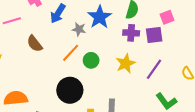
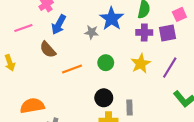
blue arrow: (58, 14) -> (59, 25), moved
orange line: (71, 53) -> (72, 69), moved, turned 30
black circle: (70, 90) -> (104, 98), moved, size x0.7

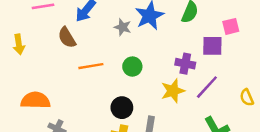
purple cross: (144, 32) -> (185, 64), moved
yellow star: (141, 64) -> (173, 91), moved

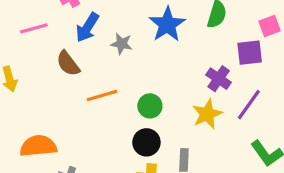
gray star: (123, 27) -> (122, 44), moved
purple cross: (185, 64) -> (219, 79), turned 30
green circle: (132, 67) -> (150, 106), moved

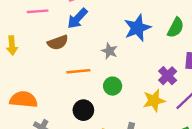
gray star: (122, 44) -> (109, 51), moved
brown semicircle: (68, 64) -> (58, 42), turned -84
black circle: (146, 142) -> (83, 110), moved

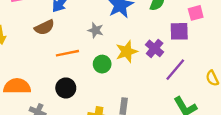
yellow star: (154, 100) -> (127, 52), moved
black circle: (83, 110) -> (66, 88), moved

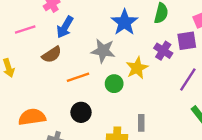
gray star: (96, 30) -> (103, 51), size x1.5
purple cross: (155, 48) -> (163, 51), moved

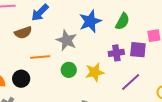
purple cross: (163, 51) -> (116, 53), turned 35
yellow star: (137, 68) -> (95, 72), moved
black circle: (81, 112) -> (21, 79), moved

